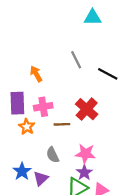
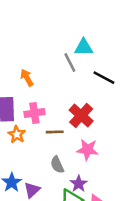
cyan triangle: (93, 17) -> (84, 47), moved
pink star: (85, 154) -> (87, 150), moved
gray semicircle: (53, 155) -> (57, 165), moved

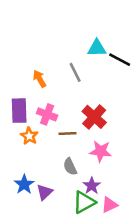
gray line: (70, 62) -> (75, 72), moved
black line: (104, 78) -> (120, 60), moved
pink cross: (34, 113) -> (47, 114), turned 30

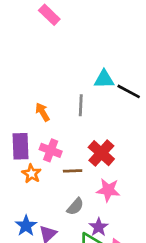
gray line: (75, 72) -> (81, 105), turned 30
gray semicircle: (70, 167) -> (75, 207), turned -114

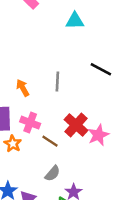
cyan triangle: (104, 79) -> (75, 21), moved
brown line: (73, 171) -> (50, 141), turned 35
pink star: (108, 190) -> (98, 135), moved, turned -30

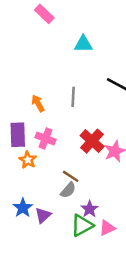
cyan triangle: (75, 21) -> (83, 44), moved
brown line: (50, 141) -> (71, 176), moved

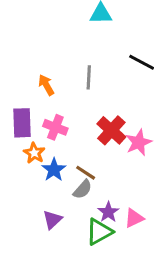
blue star: (23, 208) -> (54, 170), moved
pink triangle: (107, 228) -> (134, 218), moved

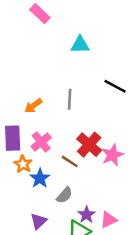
orange arrow: (46, 85) -> (33, 106), turned -96
pink cross: (55, 127) -> (41, 142), turned 30
brown line: (86, 173) -> (70, 161), moved

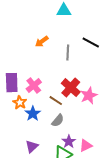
gray line: (70, 99) -> (68, 53), moved
orange arrow: (33, 106) -> (42, 42), moved
gray semicircle: (64, 195) -> (58, 121), moved

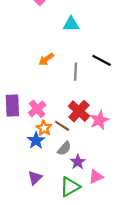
orange star: (20, 103) -> (44, 128), moved
purple star: (69, 142) -> (78, 162), moved

